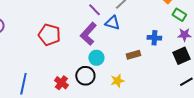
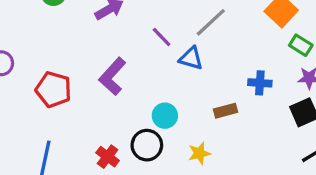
purple L-shape: (88, 34) -> (112, 76), moved
red pentagon: (49, 35) -> (53, 89), moved

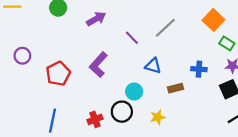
blue triangle: (191, 58) -> (153, 66), moved
red pentagon: (53, 89) -> (58, 74), turned 30
red cross: (108, 157) -> (95, 119), turned 32

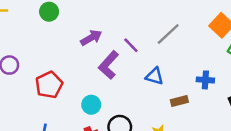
purple arrow: (96, 19) -> (91, 38), moved
purple L-shape: (98, 65) -> (109, 65), moved
cyan circle: (134, 91) -> (91, 105), moved

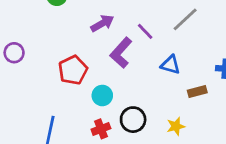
red pentagon: (49, 85) -> (73, 70), moved

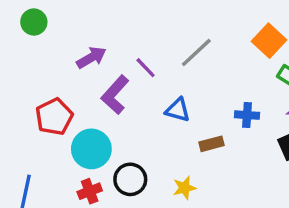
cyan circle: (102, 95) -> (91, 149), size x1.5

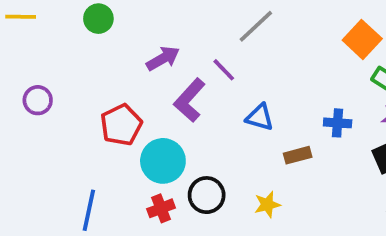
gray line: (196, 52) -> (256, 26), moved

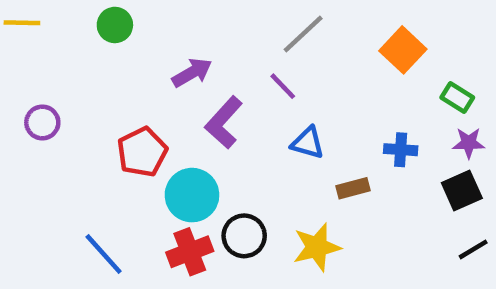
orange square: (362, 39) -> (403, 50), moved
purple line: (224, 70) -> (283, 86), moved
yellow star: (267, 205) -> (317, 247), size x1.5
red cross: (161, 208) -> (190, 252), size x1.4
blue line: (89, 210) -> (104, 254), turned -54

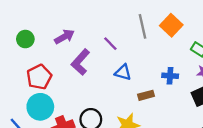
green circle: (115, 25) -> (25, 39), moved
gray line: (303, 34) -> (143, 26), moved, turned -60
cyan circle: (192, 195) -> (40, 107), moved

